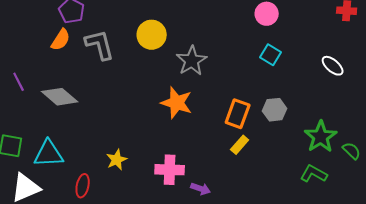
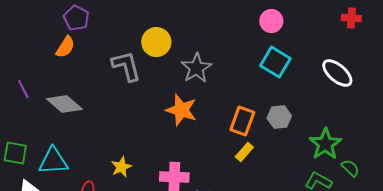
gray L-shape: (100, 45) -> (126, 66), moved
cyan square: (271, 55) -> (275, 62), size x1.4
white ellipse: (333, 66) -> (337, 73), size x1.4
green semicircle: (352, 151) -> (350, 168), moved

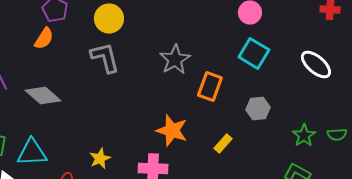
yellow circle: (156, 42) -> (109, 18), moved
orange star: (181, 110) -> (172, 130), moved
orange rectangle: (242, 121) -> (210, 86), moved
green star: (325, 144) -> (304, 135), size x0.7
green semicircle: (350, 168) -> (337, 134), moved, turned 132

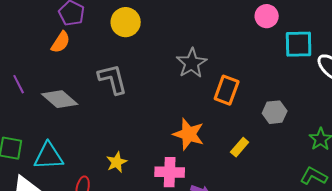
cyan square: (254, 53) -> (299, 44), moved, turned -32
gray L-shape: (105, 57) -> (113, 79), moved

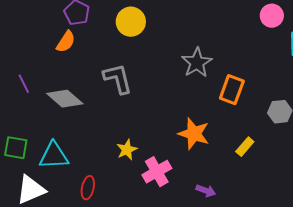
yellow star: (117, 162) -> (127, 150), moved
pink cross: (170, 172) -> (157, 172), moved, turned -32

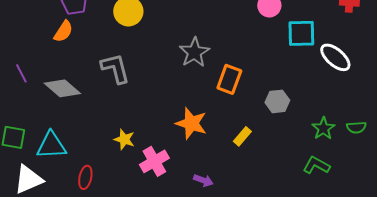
yellow star: (127, 150) -> (124, 139), turned -30

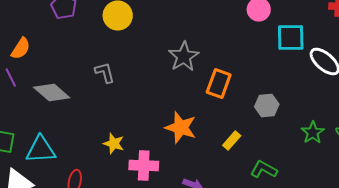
orange semicircle: (63, 31) -> (21, 49), moved
gray L-shape: (115, 68) -> (105, 73), size x0.7
pink cross: (154, 161) -> (144, 166), turned 32
green L-shape: (316, 165) -> (264, 170), moved

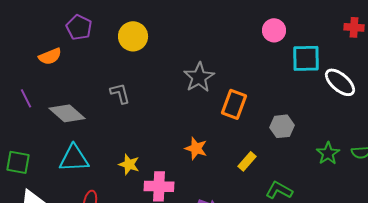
orange semicircle: (21, 49) -> (50, 56), moved, turned 35
orange star: (181, 128) -> (196, 148), size x0.7
cyan triangle: (41, 150) -> (74, 158), moved

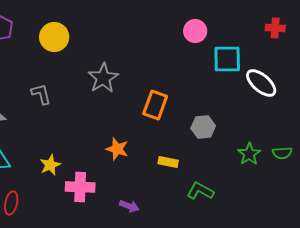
gray star: (199, 77) -> (103, 78), moved
yellow rectangle: (247, 161) -> (168, 162), turned 60
yellow star: (129, 164) -> (50, 165), turned 30

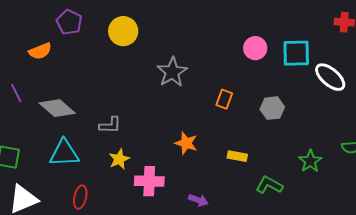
pink circle: (195, 31) -> (255, 48), moved
gray L-shape: (41, 94) -> (110, 125), moved, turned 105
orange rectangle: (155, 105) -> (224, 99), size x0.7
gray hexagon: (203, 127) -> (272, 108), moved
green star: (249, 154) -> (310, 161), moved

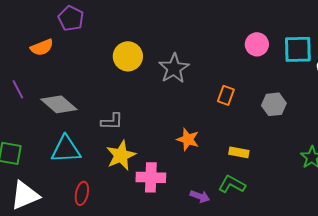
yellow circle: (123, 31) -> (128, 56), moved
yellow star: (119, 159) -> (121, 155), size x1.4
green L-shape: (269, 185) -> (232, 184), moved

